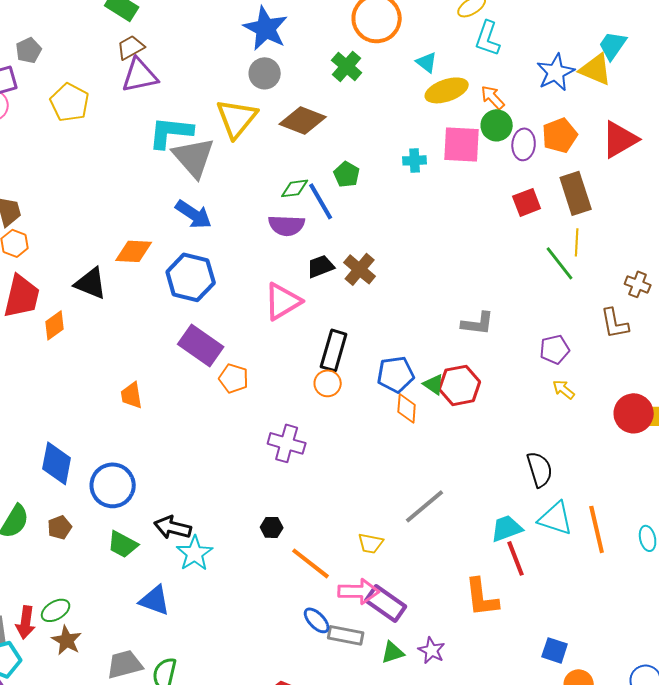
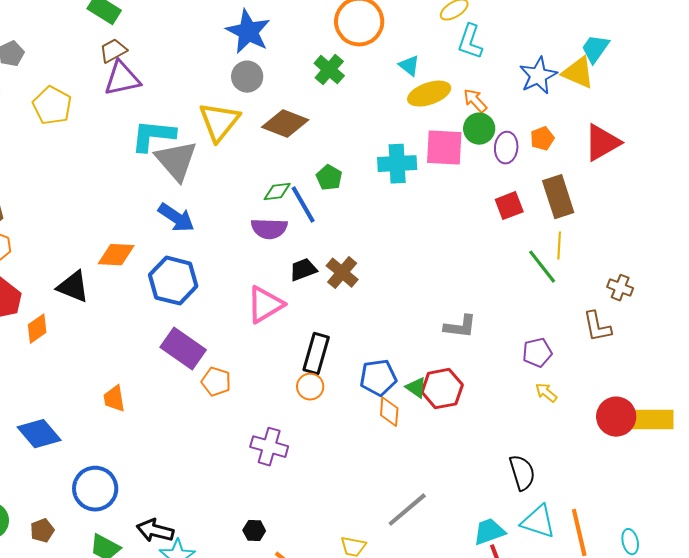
orange pentagon: (560, 135) -> (542, 139), size x0.7
cyan cross: (415, 160) -> (397, 164), size x1.6
blue diamond: (57, 463) -> (39, 434), moved, turned -51

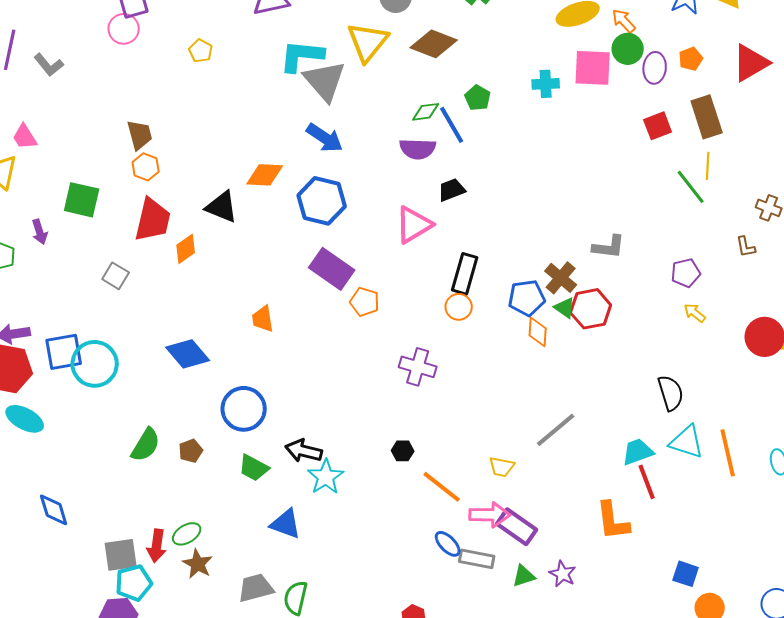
yellow pentagon: (52, 106) -> (201, 51), moved, size x0.6
cyan cross: (397, 164) -> (546, 84), size x0.7
brown cross: (342, 273) -> (561, 278), moved
brown L-shape: (597, 327) -> (746, 247), size x0.7

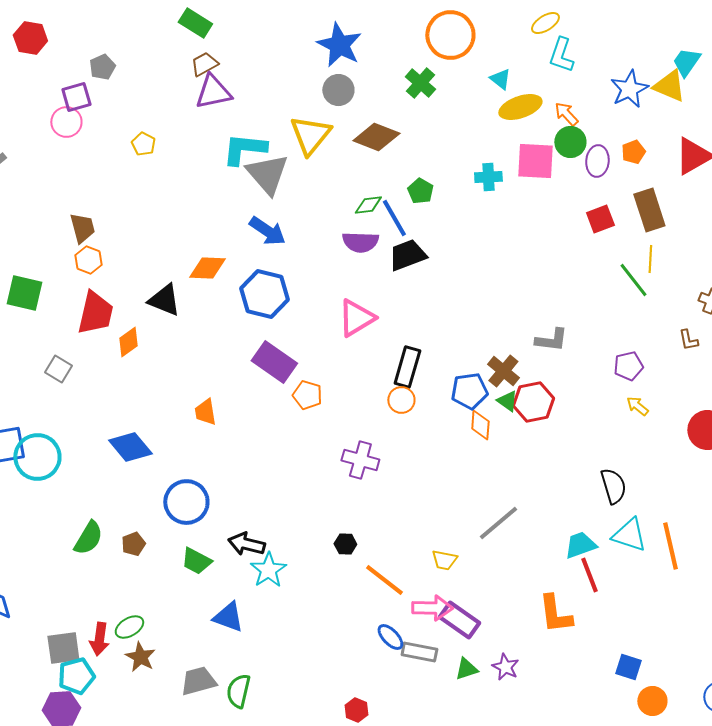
black trapezoid: (452, 190) -> (407, 255), moved, size x1.4

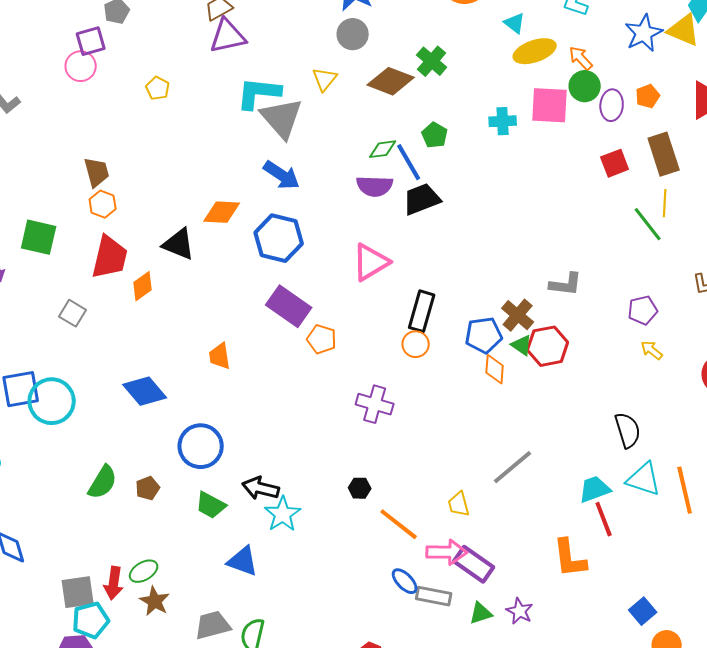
green cross: (420, 83) -> (432, 61), moved
yellow triangle: (310, 135) -> (325, 79), size x0.6
yellow trapezoid: (444, 560) -> (459, 504), turned 64
blue square: (628, 667) -> (643, 611), turned 32

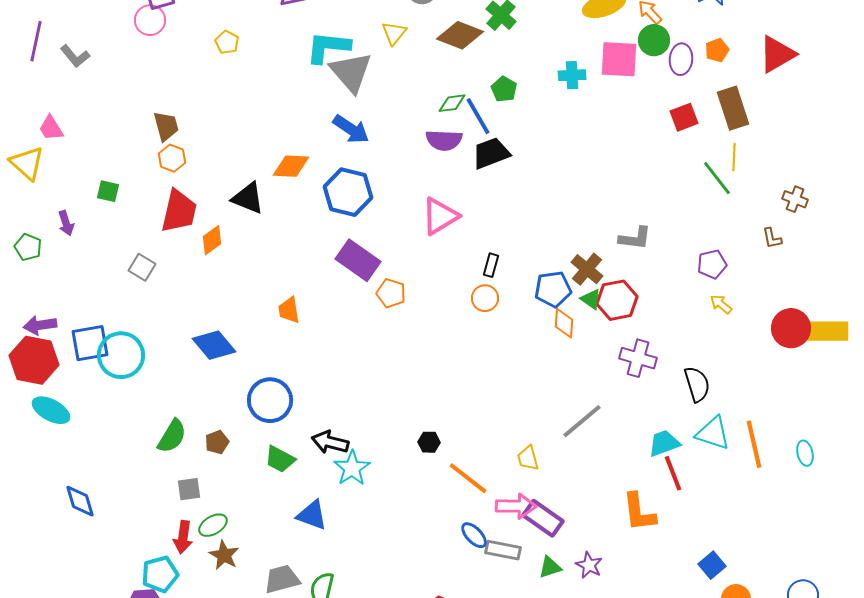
green square: (39, 237) -> (108, 191), size x0.6
black rectangle: (422, 311) -> (491, 265), size x0.6
purple cross: (375, 404) -> (638, 358), moved
gray square: (78, 592) -> (189, 489), moved, size x0.7

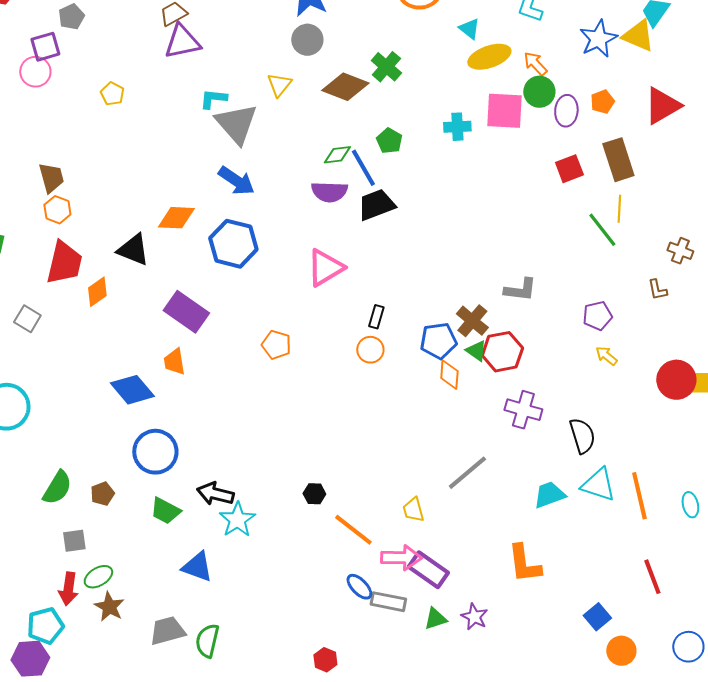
cyan L-shape: (328, 47) -> (213, 99), size x0.6
purple rectangle: (358, 260) -> (186, 312), moved
blue diamond: (214, 345) -> (132, 390), moved
red line: (673, 473) -> (652, 577), moved

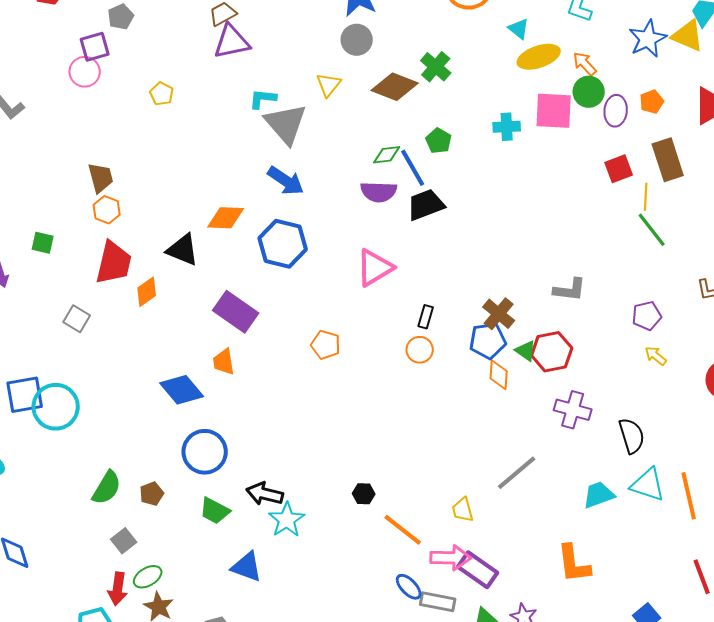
yellow line: (619, 209) -> (646, 197), moved
brown cross: (472, 321) -> (499, 314), moved
gray square: (74, 541) -> (124, 541), turned -30

